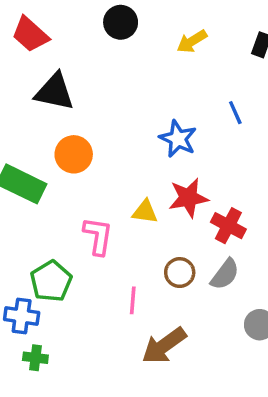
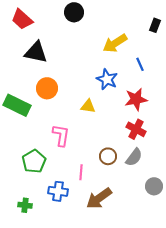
yellow arrow: (192, 41) -> (115, 43), moved, size x1.4
red star: (188, 198) -> (136, 99), moved
yellow triangle: (145, 212) -> (88, 106), moved
blue cross: (22, 316) -> (58, 191), moved

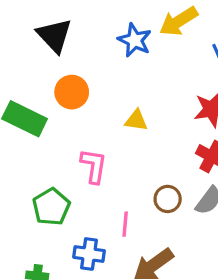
black triangle: (36, 52) -> (54, 35), turned 35
blue star: (107, 79) -> (135, 40), moved

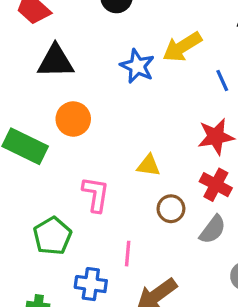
black triangle: (54, 35) -> (56, 61), turned -48
yellow triangle: (136, 120) -> (149, 165), moved
brown circle: (168, 199) -> (171, 209), moved

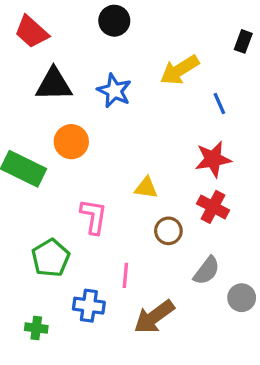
blue star: (137, 66) -> (114, 91), moved
gray semicircle: (213, 230) -> (207, 271), moved

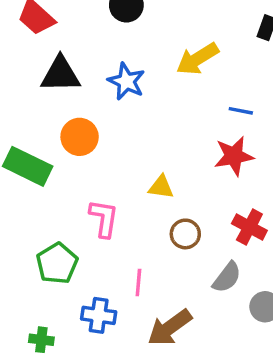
blue line: (219, 103) -> (241, 111), moved, turned -55
red cross: (213, 207) -> (249, 227), moved

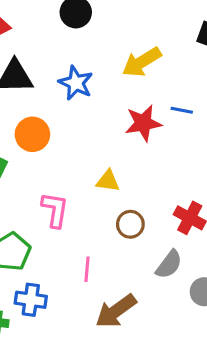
red star: (234, 156) -> (143, 123), moved
blue cross: (99, 315) -> (31, 300), moved

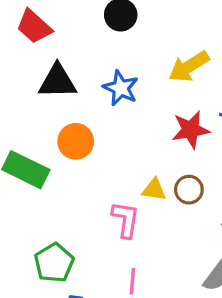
pink L-shape: (55, 210) -> (126, 220), moved
brown circle: (130, 224) -> (189, 190), moved

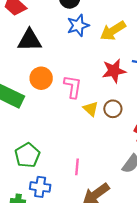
blue star: (121, 88) -> (78, 25), moved, turned 30
yellow triangle: (154, 190) -> (91, 109), turned 35
pink L-shape: (126, 220) -> (73, 87), moved

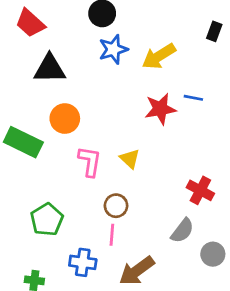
pink L-shape: (73, 87) -> (90, 161), moved
brown circle: (113, 109) -> (116, 206), moved
blue cross: (40, 187) -> (83, 262), moved

